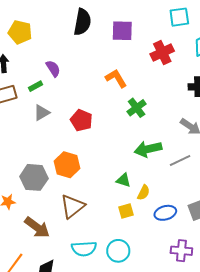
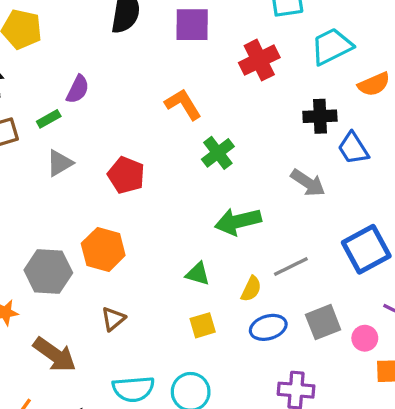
purple semicircle: (53, 69) -> (78, 89), turned 60
gray line: (180, 160) -> (291, 267), moved
yellow semicircle: (144, 193) -> (251, 289), moved
brown triangle: (72, 206) -> (113, 319), size x0.6

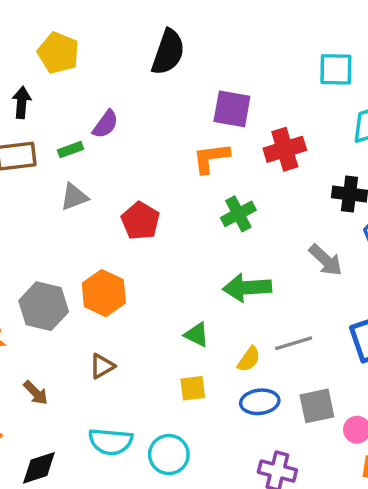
purple square: (192, 25) -> (232, 109), moved
red cross: (259, 60) -> (285, 149), moved
orange L-shape: (183, 104) -> (211, 158), turned -75
brown arrow: (55, 355) -> (36, 393), size x0.6

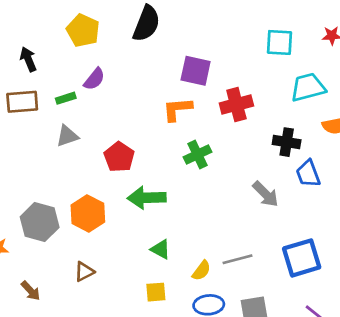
yellow pentagon: (58, 53) -> (83, 30), moved
black arrow: (22, 103) -> (28, 59), turned -30
green arrow: (247, 288) -> (147, 198), moved

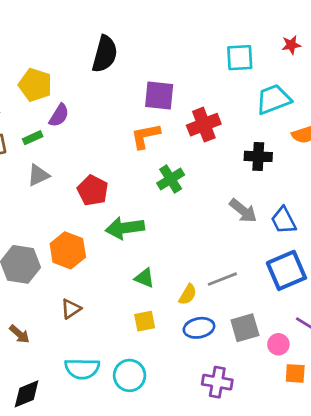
yellow pentagon: (83, 30) -> (35, 85), moved
blue trapezoid: (308, 174) -> (284, 220), moved

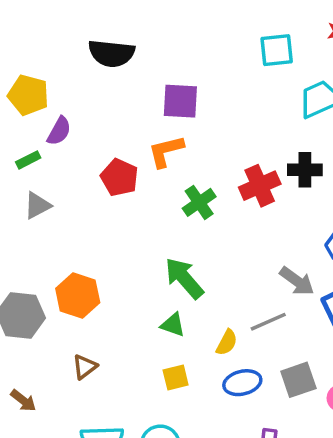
black semicircle: (105, 54) -> (111, 53), turned 84
red cross: (204, 125) -> (260, 186), moved
red pentagon: (93, 190) -> (119, 177), moved
gray arrow: (243, 211) -> (297, 281), moved
green arrow: (125, 228) -> (184, 278), moved, turned 60

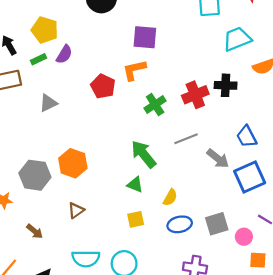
green rectangle: (28, 160) -> (38, 59), moved
gray line: (268, 322) -> (186, 139), moved

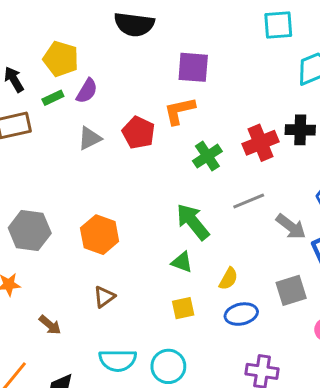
gray triangle: (48, 103) -> (90, 138), moved
gray hexagon: (35, 175) -> (30, 230), moved
gray square: (217, 224) -> (291, 290), moved

